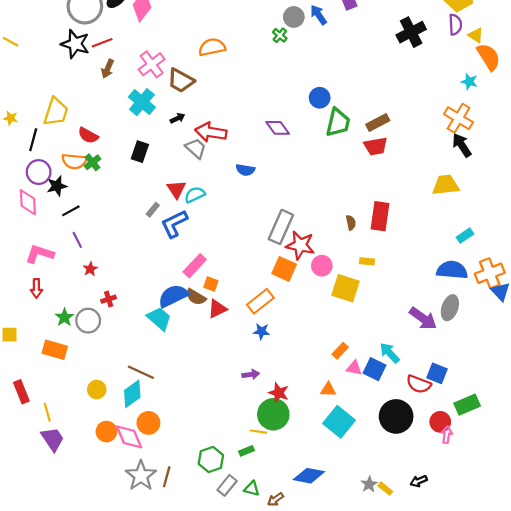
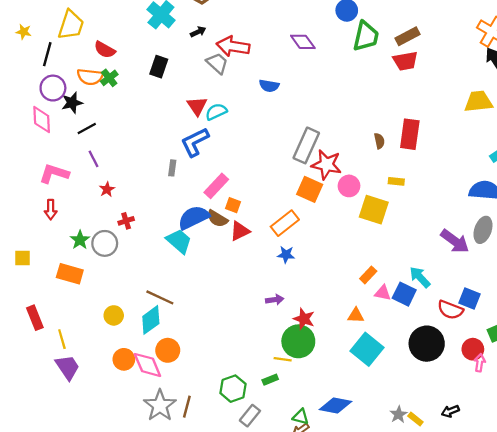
gray rectangle: (153, 210) -> (172, 168), moved, turned -32
green triangle: (252, 489) -> (301, 417), moved

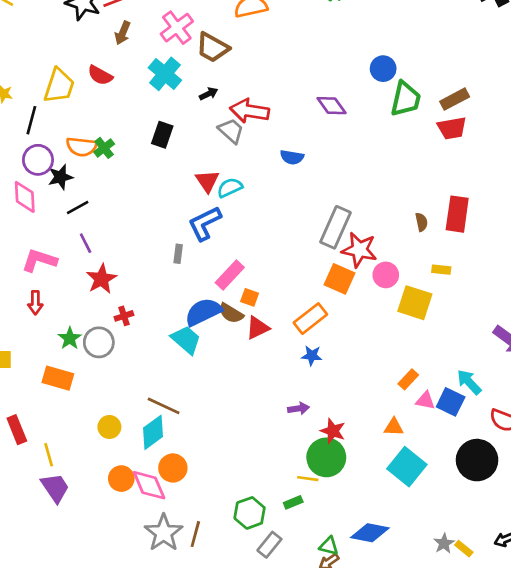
red semicircle: (105, 50) -> (100, 75), moved
red star: (107, 189) -> (101, 279), size x1.6

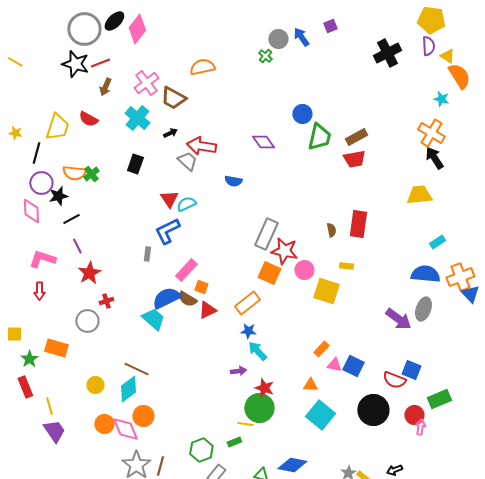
green star: (70, 338) -> (29, 359), moved
cyan arrow: (469, 382) -> (257, 351), moved

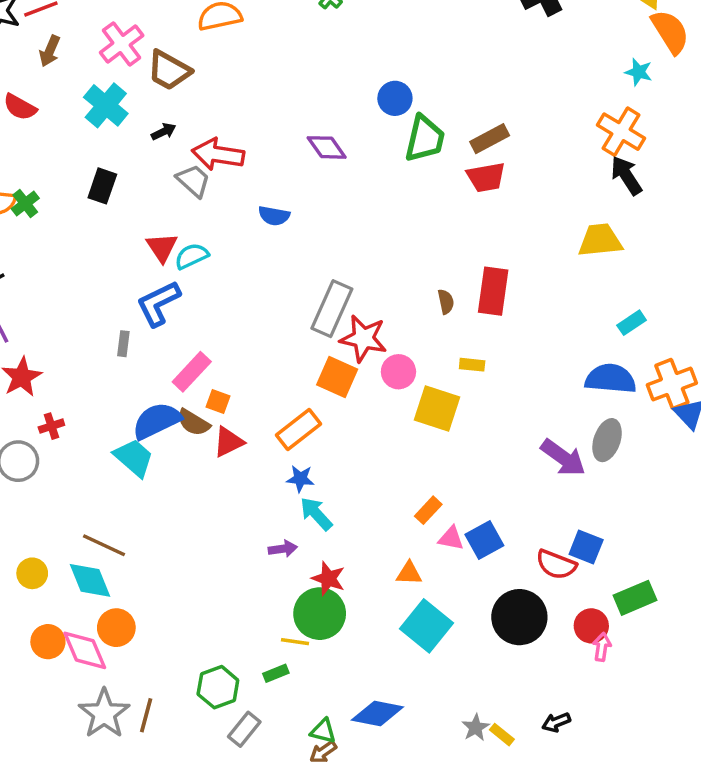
blue square: (353, 366) -> (484, 540), turned 35
cyan diamond: (128, 389) -> (90, 580), turned -76

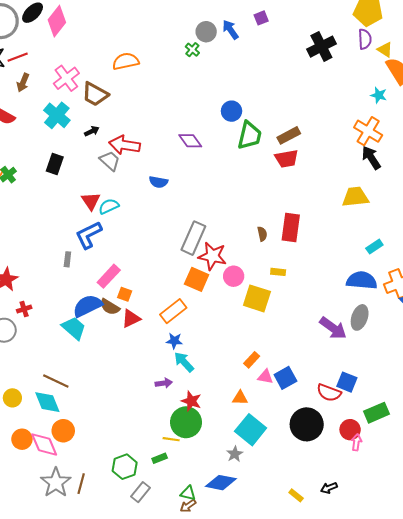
gray star: (476, 728) -> (235, 454), moved

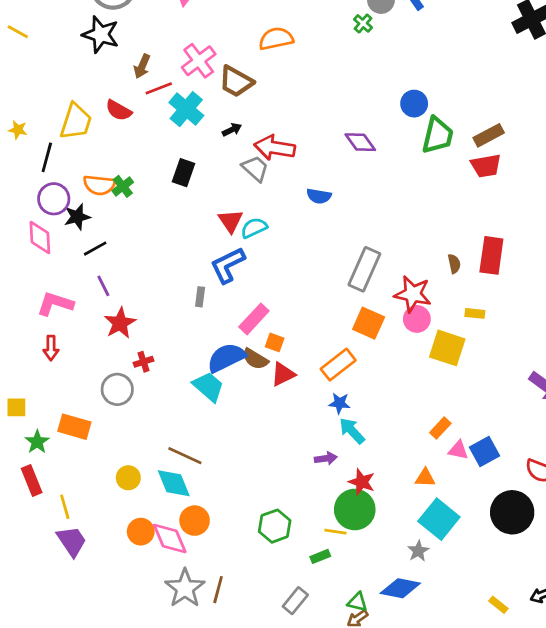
red line: (18, 57) -> (159, 88), moved
red star: (212, 256) -> (413, 294), moved
green hexagon: (125, 467) -> (275, 526), moved

